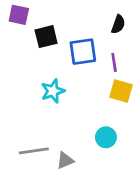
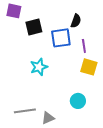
black semicircle: (118, 24) -> (76, 21), moved

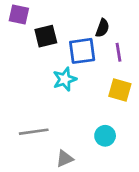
purple line: (84, 46) -> (119, 52), moved
cyan star: (39, 67) -> (65, 79), moved
gray line: (25, 111) -> (34, 132), moved

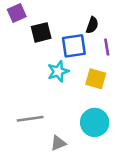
purple square: (19, 15) -> (17, 13), turned -36
yellow square: (120, 90) -> (96, 79), moved
cyan circle: (105, 136) -> (95, 122), size x1.5

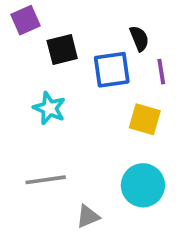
black semicircle: (92, 25) -> (139, 39), turned -42
cyan star: (58, 71) -> (49, 108), moved, turned -30

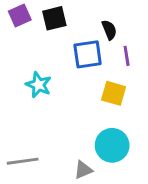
black square: (62, 50) -> (54, 18), moved
gray line: (46, 180) -> (23, 161), moved
gray triangle: (88, 216) -> (83, 170), moved

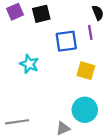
black semicircle: (109, 30) -> (98, 13), moved
purple line: (127, 56) -> (90, 32), moved

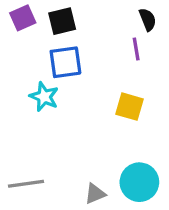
blue square: (66, 41) -> (65, 62), moved
cyan circle: (85, 110) -> (139, 182), moved

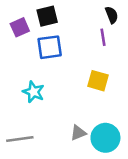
purple square: (23, 18) -> (20, 27), moved
cyan star: (44, 97) -> (33, 92), moved
gray triangle: (95, 194) -> (78, 133), moved

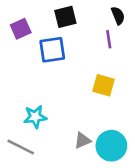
black square: (47, 16) -> (65, 17), moved
cyan star: (33, 92) -> (35, 117), moved, turned -30
gray line: (20, 139) -> (21, 147), turned 35

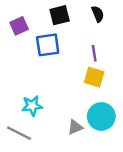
black semicircle: (118, 16) -> (98, 14), moved
purple line: (109, 39) -> (94, 53), moved
cyan circle: (111, 146) -> (101, 116), moved

